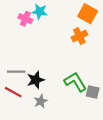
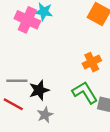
pink cross: (25, 19) -> (27, 20), size x1.5
orange cross: (79, 36) -> (92, 62), moved

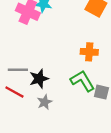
orange cross: (92, 62) -> (89, 52), turned 30

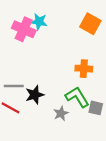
gray star: (45, 102) -> (61, 113), moved

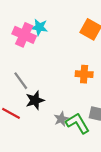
gray line: (14, 86) -> (21, 81), moved, turned 54
green L-shape: (77, 97) -> (78, 123), moved

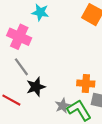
pink cross: (24, 35) -> (19, 37), moved
orange cross: (84, 74) -> (86, 83), moved

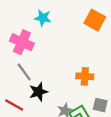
orange cross: (86, 83) -> (85, 76), moved

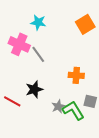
orange square: (95, 20) -> (85, 24), turned 30
gray line: (24, 72) -> (38, 54), moved

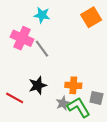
orange cross: (76, 75) -> (73, 85), moved

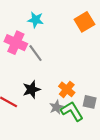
orange cross: (73, 85) -> (67, 89), turned 35

